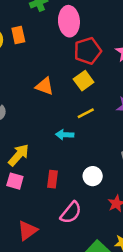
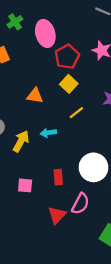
cyan arrow: (65, 135) -> (48, 133), moved
yellow arrow: (19, 155) -> (21, 141), moved
white circle: (93, 176) -> (94, 167), size x1.6
red triangle: (27, 230) -> (57, 215), moved

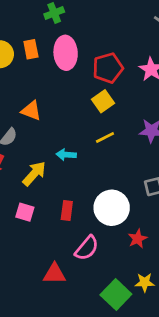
pink ellipse: (45, 33) -> (66, 53), moved
orange triangle: (35, 96) -> (31, 111), moved
yellow arrow: (21, 141) -> (34, 174), moved
red triangle: (57, 215) -> (54, 274), moved, turned 36

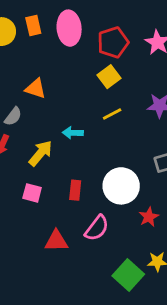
red triangle: (54, 274) -> (56, 241), moved

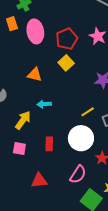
orange rectangle: (33, 25) -> (12, 24), moved
orange triangle: (36, 89) -> (35, 75), moved
yellow line: (112, 114) -> (88, 112), moved
pink semicircle: (97, 228) -> (78, 174), moved

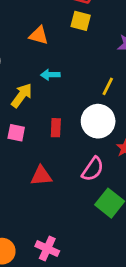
yellow square: (66, 63) -> (81, 21), turned -35
yellow line: (88, 112) -> (108, 86), turned -32

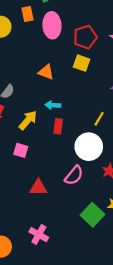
red rectangle: (56, 128) -> (58, 126), moved
pink semicircle: (93, 169) -> (74, 175), moved
pink cross: (47, 249) -> (39, 235), moved

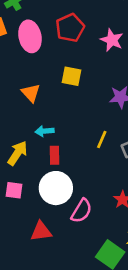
red pentagon: (85, 37) -> (70, 28), moved
orange triangle: (46, 72) -> (31, 93), turned 35
white circle: (89, 147) -> (56, 188), moved

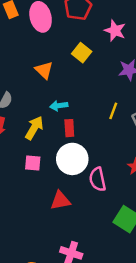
pink star: (112, 40) -> (115, 31), moved
yellow square: (71, 76) -> (82, 53), turned 30
pink semicircle: (81, 211) -> (98, 179), turned 140

